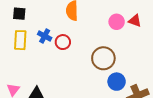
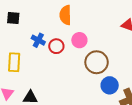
pink circle: (117, 22) -> (79, 40), moved
yellow rectangle: (20, 40) -> (14, 62), moved

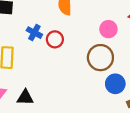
pink circle: (79, 40) -> (108, 29), moved

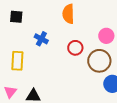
red circle: (55, 39) -> (75, 48), moved

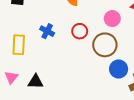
blue cross: (41, 39) -> (47, 31), moved

